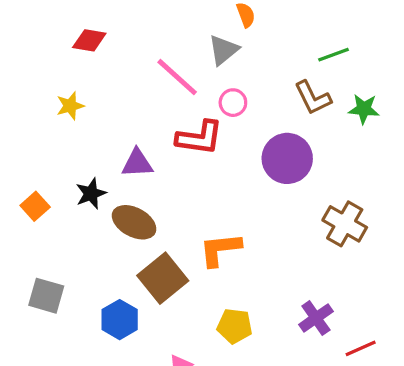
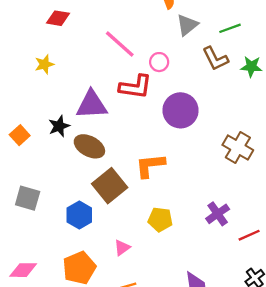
gray triangle: (223, 50) -> (187, 25), moved
purple circle: (287, 158) -> (180, 110), moved
purple triangle: (137, 163) -> (92, 105), size x1.4

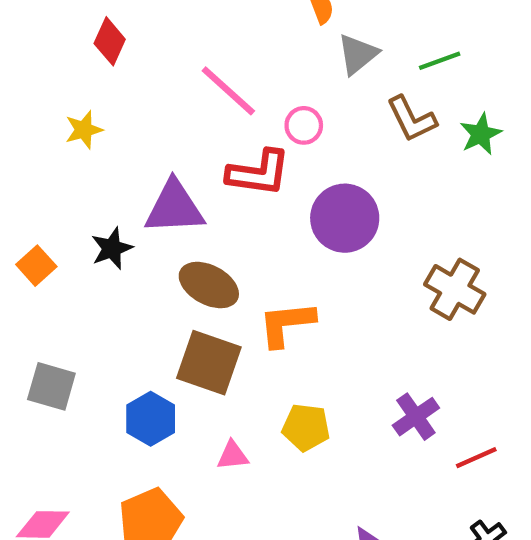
red diamond: (58, 18) -> (110, 41), turned -75
green star: (251, 67) -> (481, 134), turned -30
brown ellipse: (89, 146) -> (209, 285), moved
brown square: (110, 186) -> (209, 363), turned -32
pink triangle: (122, 248) -> (233, 455), moved, turned 30

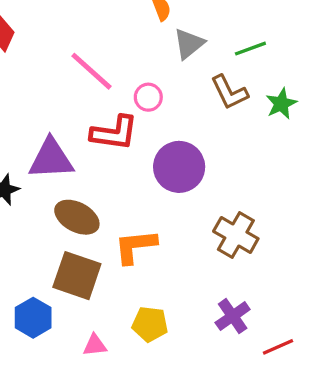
brown cross: (455, 289) -> (236, 235), moved

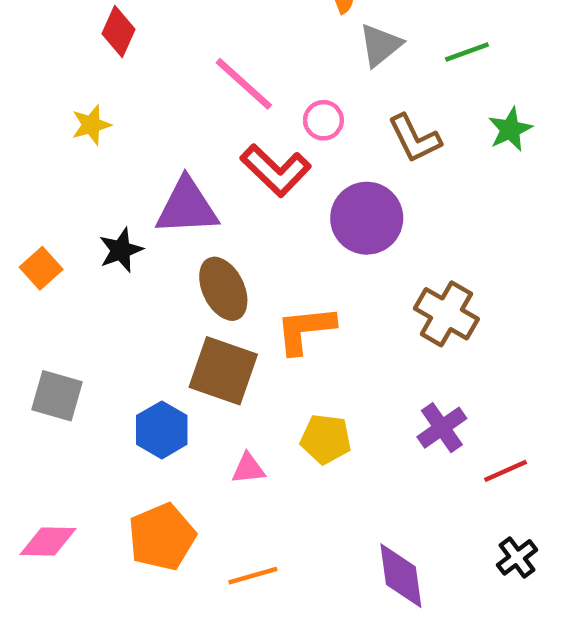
brown L-shape: (229, 92) -> (415, 138), moved
red L-shape: (114, 133) -> (276, 170), turned 36
brown ellipse: (77, 217) -> (223, 289), turned 36

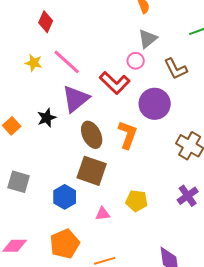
gray triangle: (380, 45) -> (148, 39), moved
pink line: (244, 84) -> (67, 62), moved
yellow star: (91, 125) -> (34, 63), turned 30
purple triangle: (187, 207) -> (76, 99), turned -36
orange L-shape: (305, 330) -> (128, 135), moved, turned 116

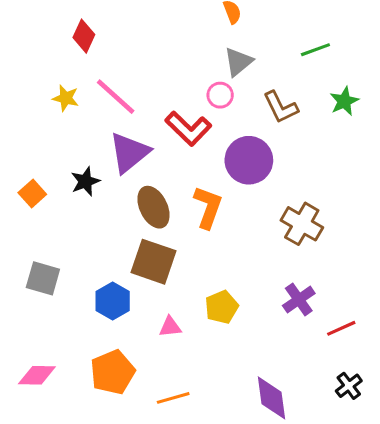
yellow pentagon: (137, 201) -> (222, 307), turned -30

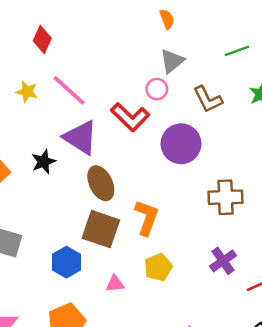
purple triangle: (129, 153) -> (80, 137), turned -48
orange L-shape: (208, 207) -> (147, 218), moved
brown cross: (302, 224) -> (226, 197), turned -32

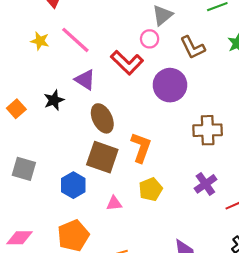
purple triangle: (80, 137) -> (85, 80), size x0.7

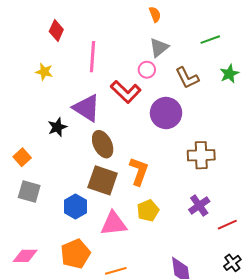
pink line: (75, 40) -> (93, 57), moved, turned 52
purple triangle: (85, 80) -> (87, 108), size x1.4
orange square: (16, 109) -> (22, 157), moved
pink triangle: (114, 203) -> (114, 224), size x1.8

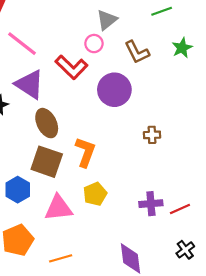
pink line: (93, 57) -> (22, 44), moved, turned -56
brown cross: (201, 155) -> (152, 135), size x0.6
purple cross: (199, 206) -> (151, 204), moved, turned 30

